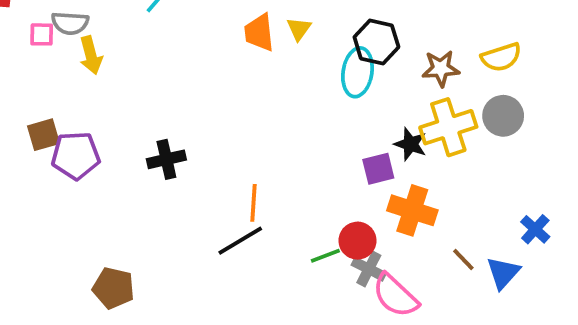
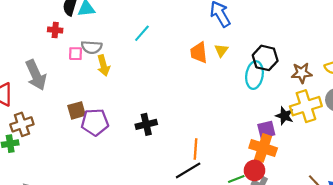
orange cross: (412, 210) -> (263, 148), moved

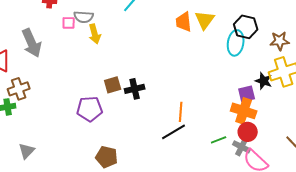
yellow triangle: (221, 50) -> (205, 20), size x1.5
brown square: (77, 110) -> (113, 85), moved
purple pentagon: (95, 122) -> (90, 109), moved
red circle: (254, 170) -> (248, 132), moved

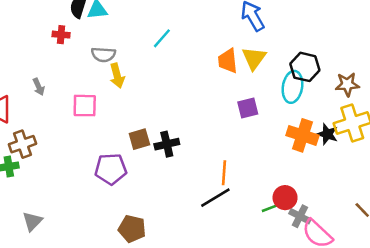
pink square: (69, 23) -> (85, 106), moved, size x1.5
gray arrow: (32, 43) -> (39, 87), size x0.5
purple square: (247, 94) -> (248, 108), moved
orange cross: (244, 111) -> (302, 135), moved
red circle: (248, 132) -> (285, 198), moved

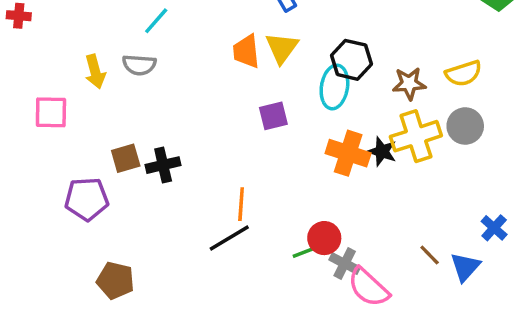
gray semicircle: (103, 55) -> (139, 65), moved

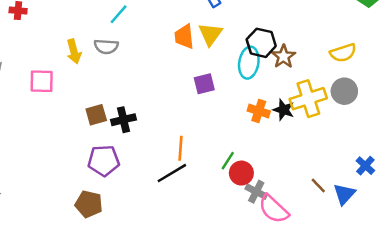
brown star: (409, 84) -> (284, 56), moved, turned -30
orange cross: (348, 153) -> (259, 111), size x0.7
purple pentagon: (87, 199) -> (104, 161), moved
green line: (306, 252) -> (228, 161), moved, turned -36

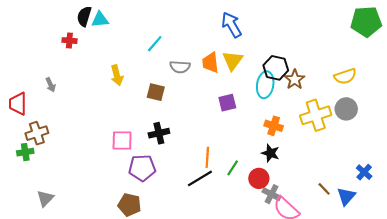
gray semicircle: (106, 47) -> (180, 67), moved
pink square: (42, 81) -> (122, 141), moved
black star: (284, 110) -> (270, 153), moved
brown square: (96, 115) -> (156, 92), moved, turned 30
green line: (228, 161) -> (233, 168), moved

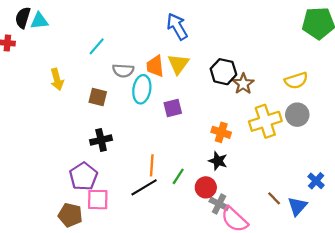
cyan ellipse: (265, 85) -> (142, 89), moved
pink square: (122, 141) -> (98, 200), moved
purple pentagon: (142, 168) -> (83, 176), turned -30

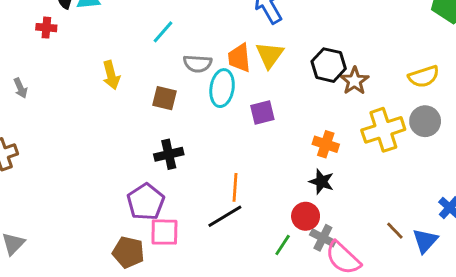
green line: (178, 176) -> (283, 245), moved

